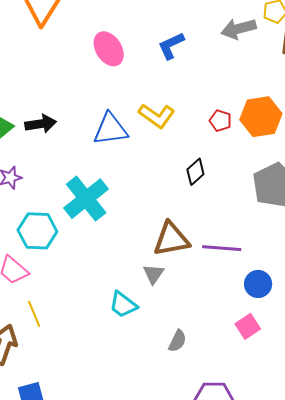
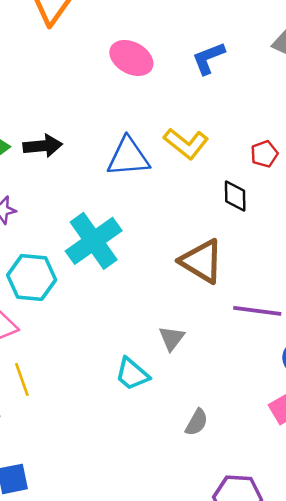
pink ellipse: (109, 49) -> (131, 58), turned -32
red pentagon: (220, 121) -> (264, 154), turned 30
black diamond: (195, 172) -> (235, 196), moved, turned -52
brown triangle: (171, 239) -> (202, 261), moved, turned 39

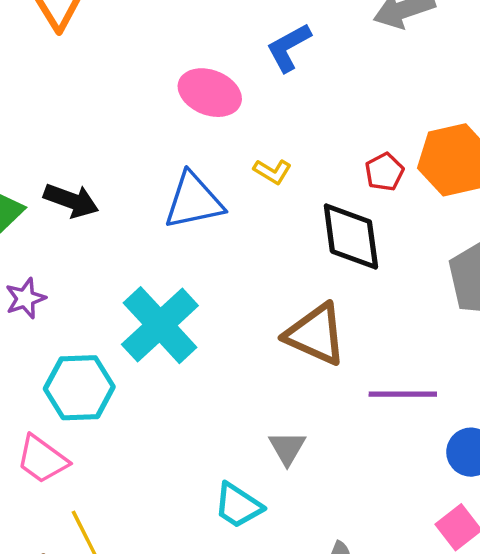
pink ellipse: (131, 58) -> (210, 93), moved
yellow L-shape: (186, 144) -> (272, 172), size x0.6
black arrow: (43, 146) -> (71, 201), turned 33
black diamond: (235, 196) -> (351, 237), size x1.6

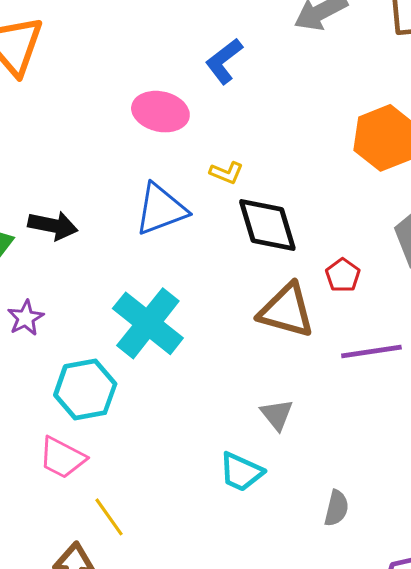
red pentagon: (384, 172) -> (343, 275), moved
black diamond: (351, 237) -> (267, 225), moved

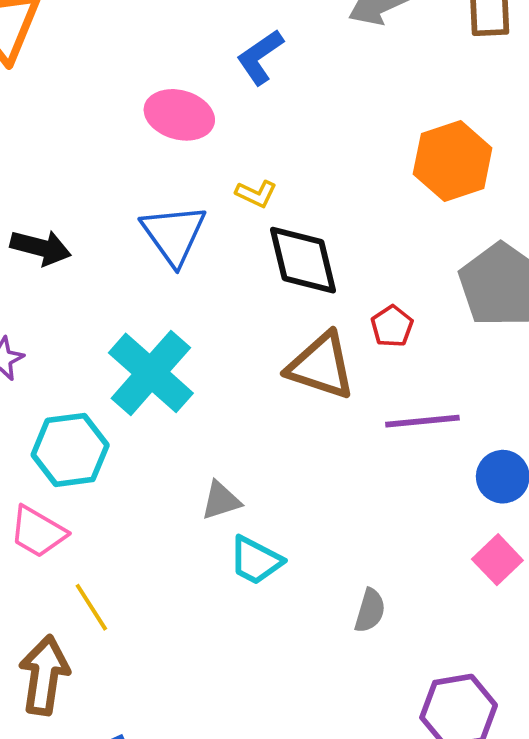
blue triangle: (161, 209) -> (174, 234), turned -48
gray triangle: (277, 415) -> (221, 500), moved, turned 48

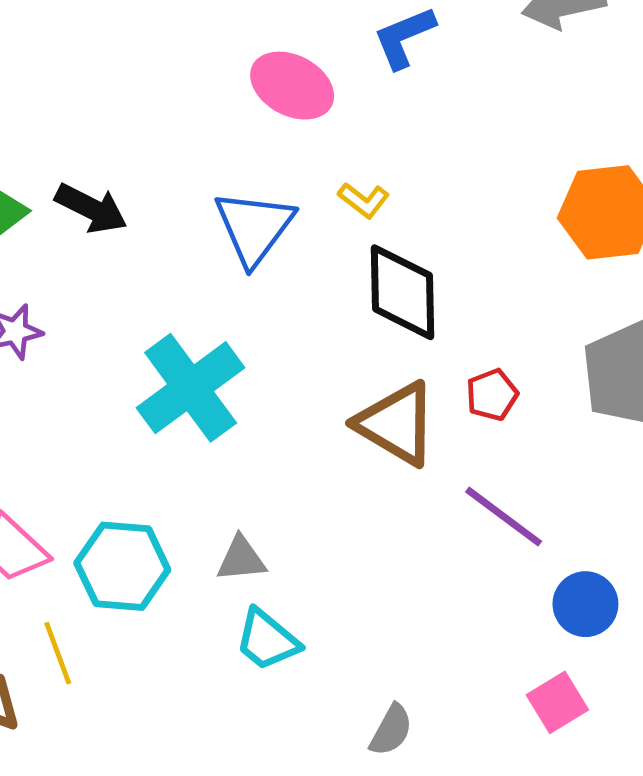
purple line: (422, 421) -> (504, 517), turned 30
cyan hexagon: (70, 450) -> (122, 566), moved

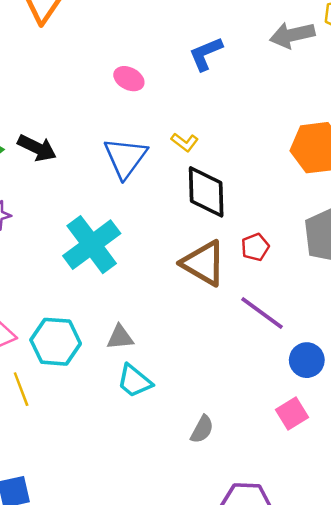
pink ellipse: (292, 86) -> (129, 79), moved, size x0.7

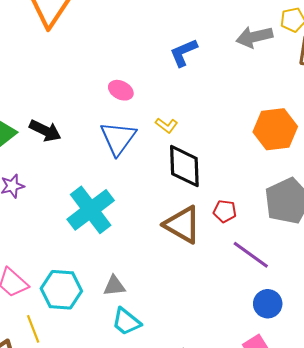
pink ellipse: (129, 79) -> (121, 90), moved
red pentagon: (255, 247) -> (225, 211), turned 30
purple line: (262, 313) -> (251, 255), moved

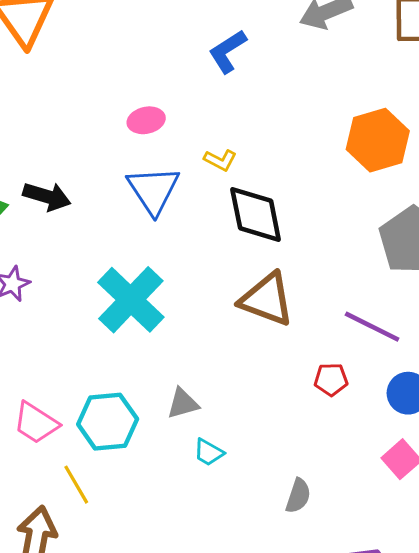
pink ellipse: (121, 90) -> (146, 120), turned -30
red pentagon: (225, 211) -> (331, 379), moved
cyan trapezoid: (126, 322) -> (209, 452), size x0.7

